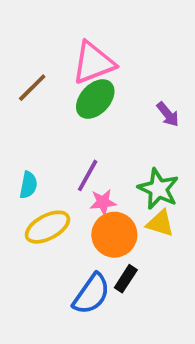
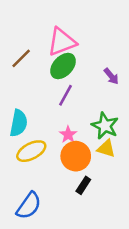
purple line: (88, 175) -> (66, 95), moved
cyan semicircle: (28, 185) -> (19, 123), size x1.5
pink star: (103, 202) -> (68, 135), turned -30
blue semicircle: (91, 294) -> (29, 206), moved

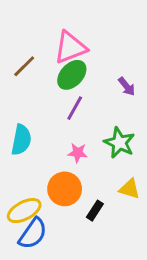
pink star: (68, 135) -> (78, 153), turned -30
yellow triangle: (106, 149) -> (130, 189), moved
yellow ellipse: (31, 151) -> (24, 211), moved
orange circle: (76, 156) -> (65, 189), moved

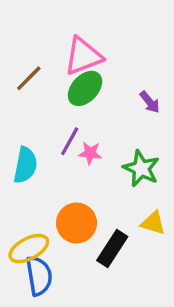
purple line: (75, 108) -> (70, 141), moved
pink star: (78, 153) -> (90, 153), moved
black rectangle: (95, 211) -> (112, 249), size x1.5
blue semicircle: (33, 234) -> (39, 276), turned -44

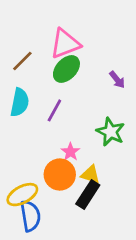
pink star: (90, 153) -> (70, 152), moved, turned 30
cyan semicircle: (25, 165) -> (20, 102), moved
yellow triangle: (153, 223) -> (90, 175), moved

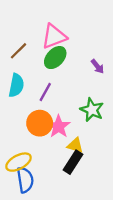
pink star: (70, 152) -> (59, 126), size x1.5
orange circle: (60, 175) -> (40, 123), moved

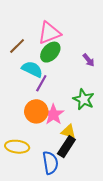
cyan semicircle: (16, 85) -> (32, 69), moved, turned -75
yellow ellipse: (18, 162) -> (17, 147), turned 35
blue semicircle: (25, 180) -> (50, 163), moved

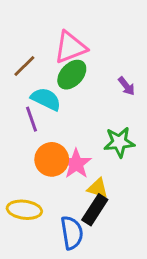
purple line: (41, 83) -> (32, 119), moved, turned -48
green star: (84, 99) -> (119, 142), turned -30

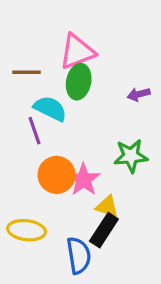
brown line: (24, 66) -> (27, 72), turned 45
green ellipse: (72, 75) -> (79, 82), turned -32
purple arrow: (126, 86) -> (139, 94), turned 114

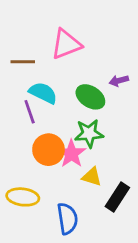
green ellipse: (79, 82) -> (90, 97), moved, turned -68
green star: (131, 156) -> (89, 133), moved
black rectangle: (104, 230) -> (117, 197), moved

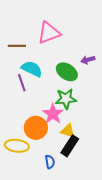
orange circle: (48, 150) -> (36, 128), moved
black rectangle: (117, 197) -> (70, 146), moved
blue semicircle: (67, 219) -> (50, 162), size x0.6

